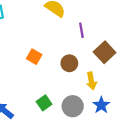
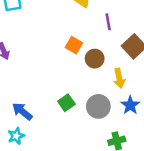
orange square: (34, 57) -> (74, 45), moved

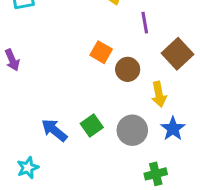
blue arrow: (22, 111) -> (54, 130), moved

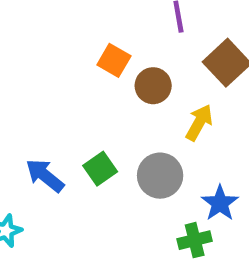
yellow arrow: (159, 94) -> (199, 123), turned -140
blue star: (173, 129) -> (220, 203), moved

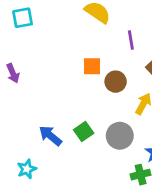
orange square: (114, 60) -> (92, 66), turned -30

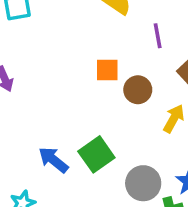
green square: (84, 132) -> (96, 154), size x1.4
gray circle: (120, 136) -> (143, 183), moved

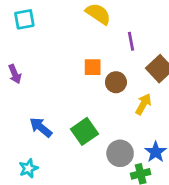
blue arrow: (53, 160) -> (41, 127), moved

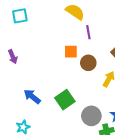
purple line: (131, 41) -> (88, 32), moved

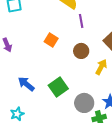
orange square: (71, 52) -> (51, 40), moved, turned 32

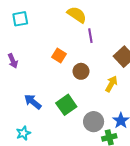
brown circle: (81, 51) -> (81, 71), moved

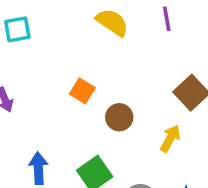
purple line: (90, 36) -> (167, 19), moved
blue arrow: (33, 102) -> (38, 168), turned 48

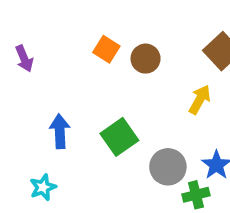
brown circle: (119, 117) -> (146, 59), moved

